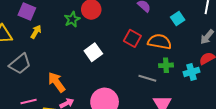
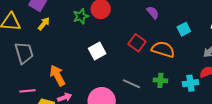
gray trapezoid: (20, 64) -> (24, 53), turned -75
green cross: (166, 65) -> (160, 80), moved
gray line: (147, 78) -> (131, 84), moved

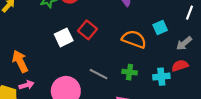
cyan square: (184, 29) -> (160, 27), moved
red square: (137, 43) -> (87, 30), moved

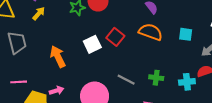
cyan square: (160, 27) -> (186, 34), turned 32
orange semicircle: (134, 39) -> (151, 32), moved
orange arrow: (20, 61) -> (58, 56), moved

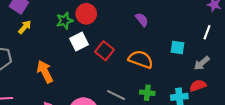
orange semicircle: (151, 32) -> (141, 59), moved
white square: (92, 44) -> (79, 41), moved

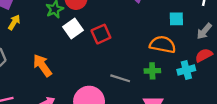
red square: (104, 51) -> (101, 34), turned 36
orange semicircle: (141, 59) -> (163, 45), moved

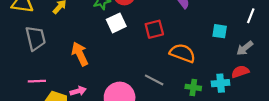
red square: (101, 34) -> (154, 29), moved
orange semicircle: (163, 45) -> (182, 53), moved
green cross: (152, 71) -> (193, 87), moved

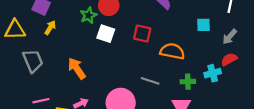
white square: (116, 23) -> (106, 34), turned -36
red square: (154, 29) -> (142, 33), turned 36

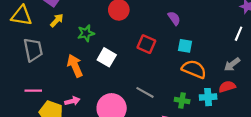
green star: (88, 15) -> (86, 33), moved
cyan square: (203, 25) -> (185, 46), moved
white square: (106, 34) -> (107, 57), moved
orange semicircle: (172, 51) -> (194, 69), moved

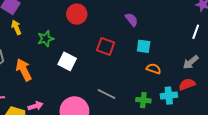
yellow arrow: (57, 20) -> (16, 27), turned -64
orange arrow: (75, 66) -> (24, 70), moved
orange semicircle: (194, 69) -> (154, 69), size x0.6

